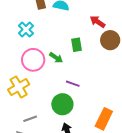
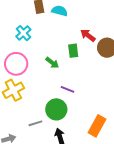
red arrow: (98, 22) -> (88, 35), moved
pink circle: (33, 60) -> (16, 64), moved
gray line: (30, 119) -> (35, 123), moved

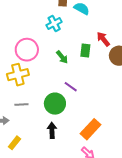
cyan cross: (23, 33) -> (54, 23), moved
gray line: (35, 123) -> (21, 104), moved

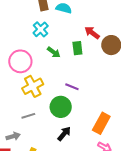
green arrow: (62, 57) -> (54, 52), moved
yellow cross: (18, 75) -> (33, 86), moved
black arrow: (52, 130) -> (64, 134), turned 56

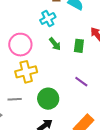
purple line: (72, 87) -> (81, 82), moved

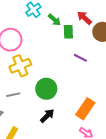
green arrow: (55, 44) -> (54, 20), moved
purple line: (81, 82) -> (80, 58), moved

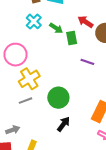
gray line: (13, 95) -> (25, 101), moved

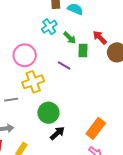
purple line: (87, 62) -> (64, 66), moved
green circle: (58, 98) -> (48, 113), moved
gray line: (25, 101) -> (11, 100), moved

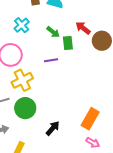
cyan cross: (49, 27) -> (22, 25), moved
purple line: (64, 66) -> (51, 60), turned -32
green circle: (48, 113) -> (25, 108), moved

